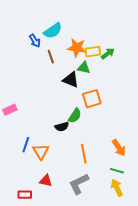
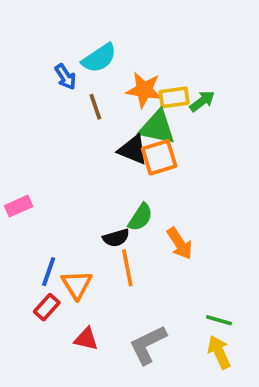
green triangle: (84, 68) -> (157, 127), size x1.5
orange square: (92, 99) -> (159, 157), moved
orange arrow: (119, 148) -> (180, 243), moved
orange line: (84, 154) -> (127, 268), moved
red rectangle: (25, 195) -> (47, 307), moved, turned -48

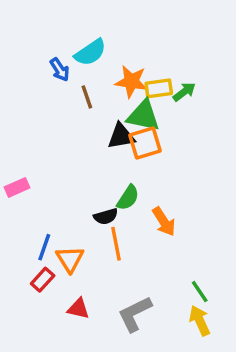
black triangle: (133, 150) -> (121, 136), turned -32
green line: (219, 320) -> (200, 292), turned 40

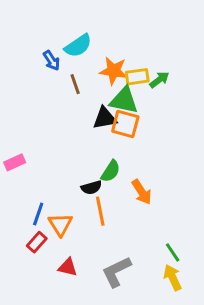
orange square: (145, 143) -> (125, 124), turned 32

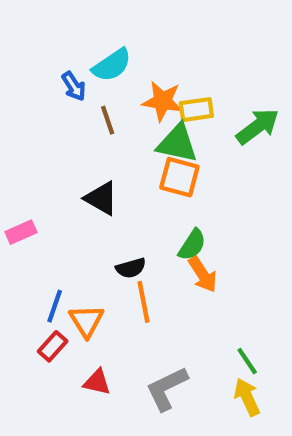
green arrow: (159, 80) -> (258, 126), moved, size x1.5
black triangle: (105, 118) -> (101, 198), moved, turned 40
green semicircle: (111, 171) -> (192, 245), moved

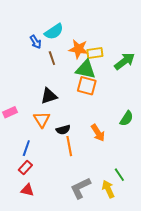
black triangle: (101, 198) -> (49, 96), turned -48
green semicircle: (192, 245) -> (127, 118), moved
orange triangle: (86, 321) -> (42, 119), moved
red triangle: (97, 382) -> (27, 190), moved
yellow arrow: (247, 397) -> (108, 189), moved

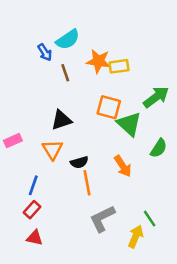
green arrow: (125, 61) -> (156, 97), moved
green triangle: (86, 69) -> (129, 124), moved, turned 30
gray L-shape: (81, 188) -> (102, 219), moved
yellow arrow: (108, 189) -> (136, 236), turned 48

